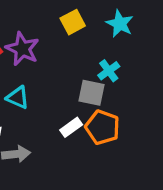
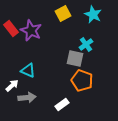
cyan triangle: (18, 97) -> (28, 70), moved
white rectangle: (71, 127) -> (62, 104), moved

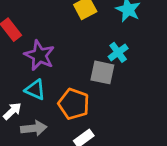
purple star: (31, 30) -> (39, 55), moved
orange pentagon: (82, 80) -> (74, 104), moved

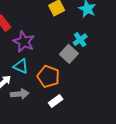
gray square: (102, 72) -> (69, 54), turned 30

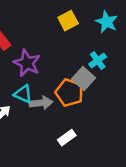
orange pentagon: (48, 76) -> (69, 93), moved
gray arrow: (20, 94) -> (41, 103), moved

